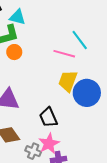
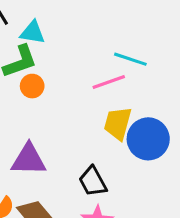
cyan line: (80, 40) -> (130, 59), turned -30
pink line: (64, 54) -> (109, 82), turned -30

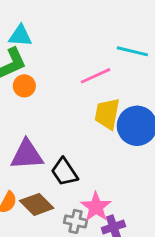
cyan line: (130, 59) -> (132, 51), moved
black trapezoid: (93, 181) -> (64, 172), moved

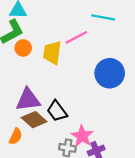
yellow trapezoid: (107, 114) -> (52, 53), moved
brown diamond: (37, 204) -> (34, 120), moved

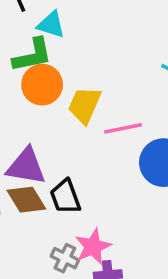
pink line: (76, 37) -> (123, 128), moved
orange circle: (23, 48) -> (42, 85), size x1.5

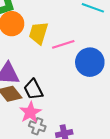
pink star: (93, 247) -> (30, 112), moved

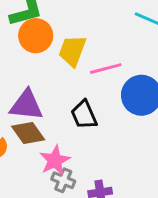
black trapezoid: (33, 89) -> (84, 115), moved

